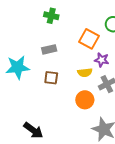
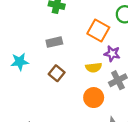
cyan star: (18, 67) -> (20, 62), size x0.7
brown square: (51, 78) -> (57, 73), turned 32

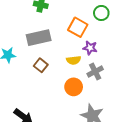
gray rectangle: (54, 42) -> (39, 38), size x1.6

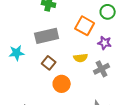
purple star: (90, 48) -> (105, 43), moved
orange circle: (74, 87) -> (62, 84), moved

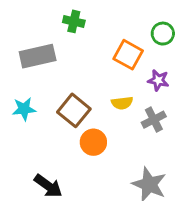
gray rectangle: (47, 36) -> (38, 56), moved
cyan star: (17, 53) -> (24, 109), moved
brown square: (49, 63) -> (74, 110), size x1.5

